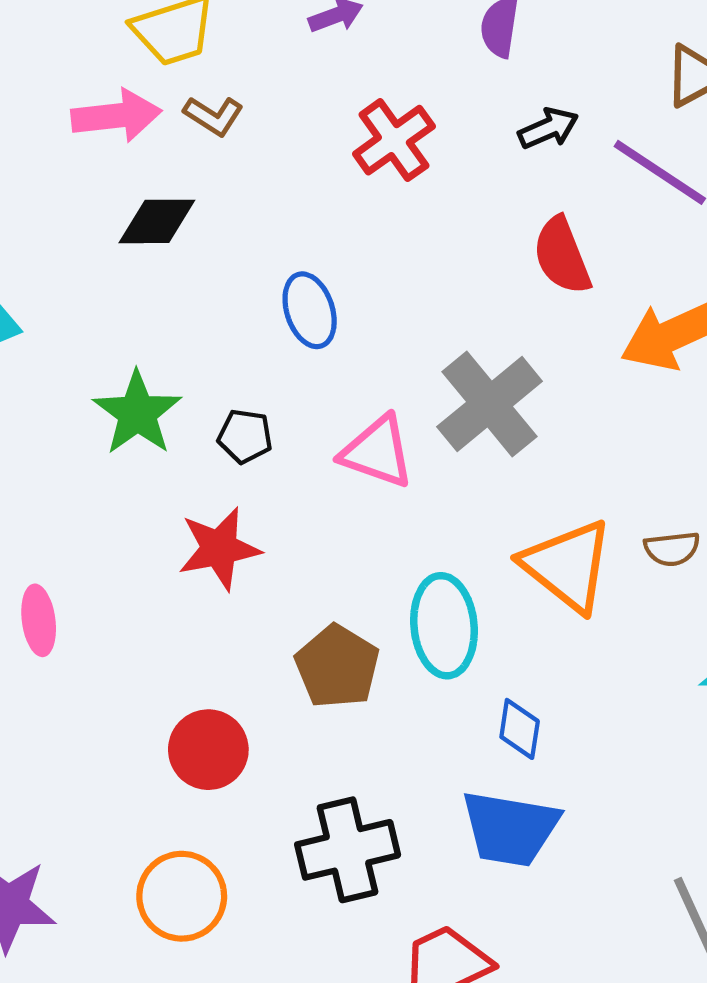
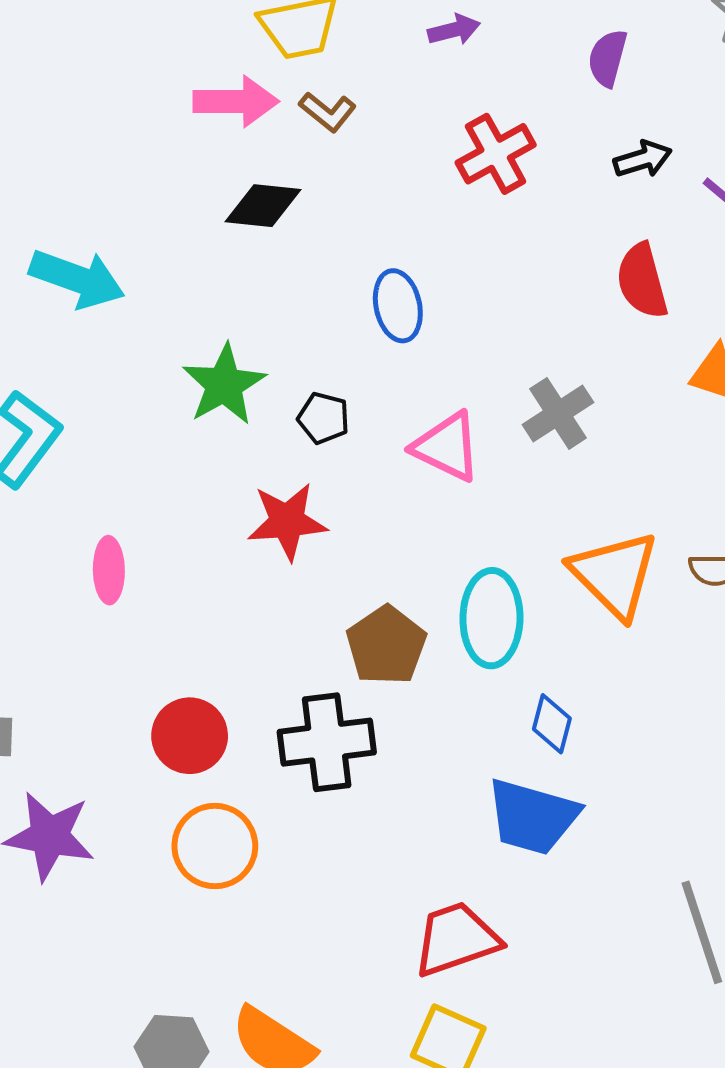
gray cross: (490, 404) -> (558, 413), size x0.7
red circle: (208, 750) -> (190, 736), moved
black cross: (348, 850) -> (327, 742), moved

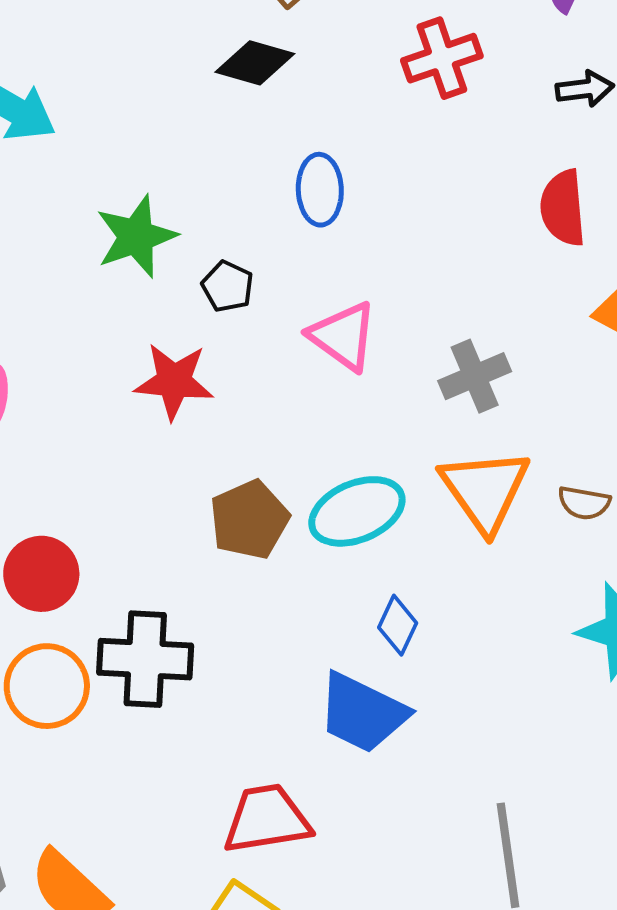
black diamond: (263, 206) -> (255, 63), moved
gray cross: (558, 413) -> (475, 376), moved
cyan ellipse: (491, 618) -> (357, 511), turned 56
black cross: (327, 742) -> (145, 659), moved

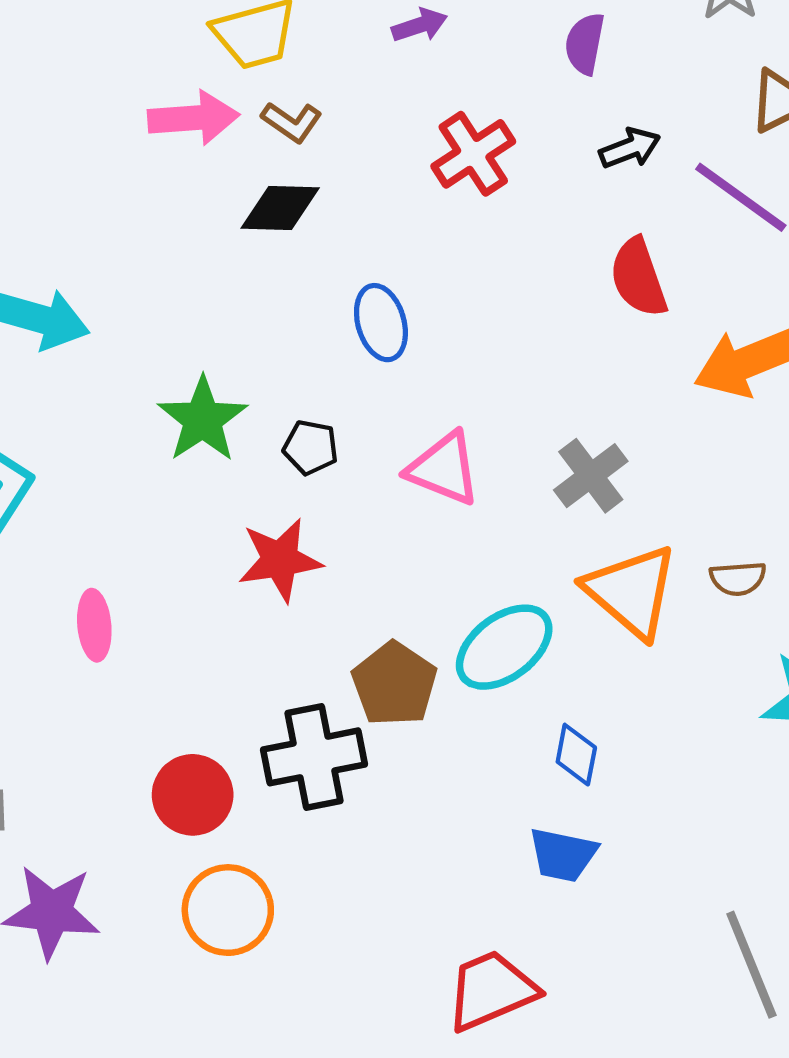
black cross: (145, 659) -> (314, 757), moved
blue trapezoid: (362, 713) -> (563, 855), size x0.7

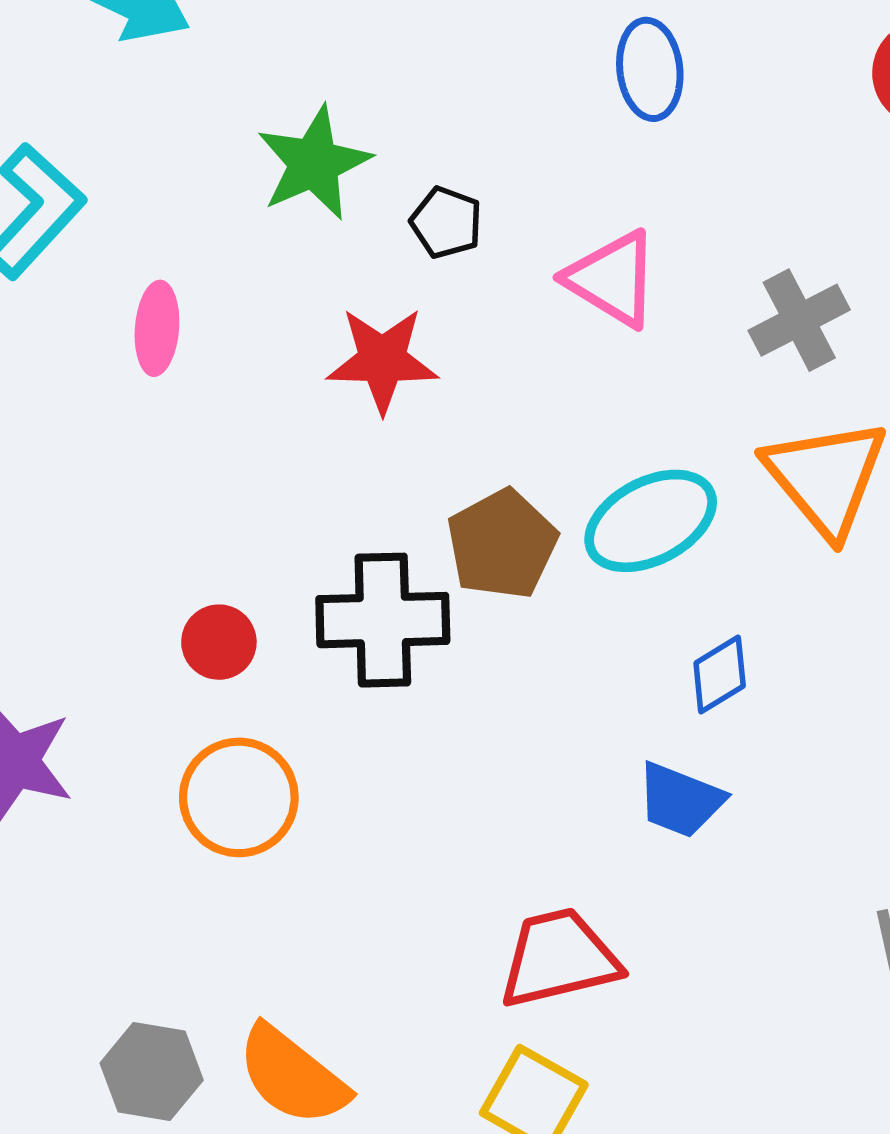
blue ellipse: (381, 323) -> (650, 69), moved
pink ellipse: (94, 625) -> (157, 328), moved
blue diamond: (576, 755) -> (720, 675), turned 38
red circle: (193, 795) -> (219, 642), size x0.7

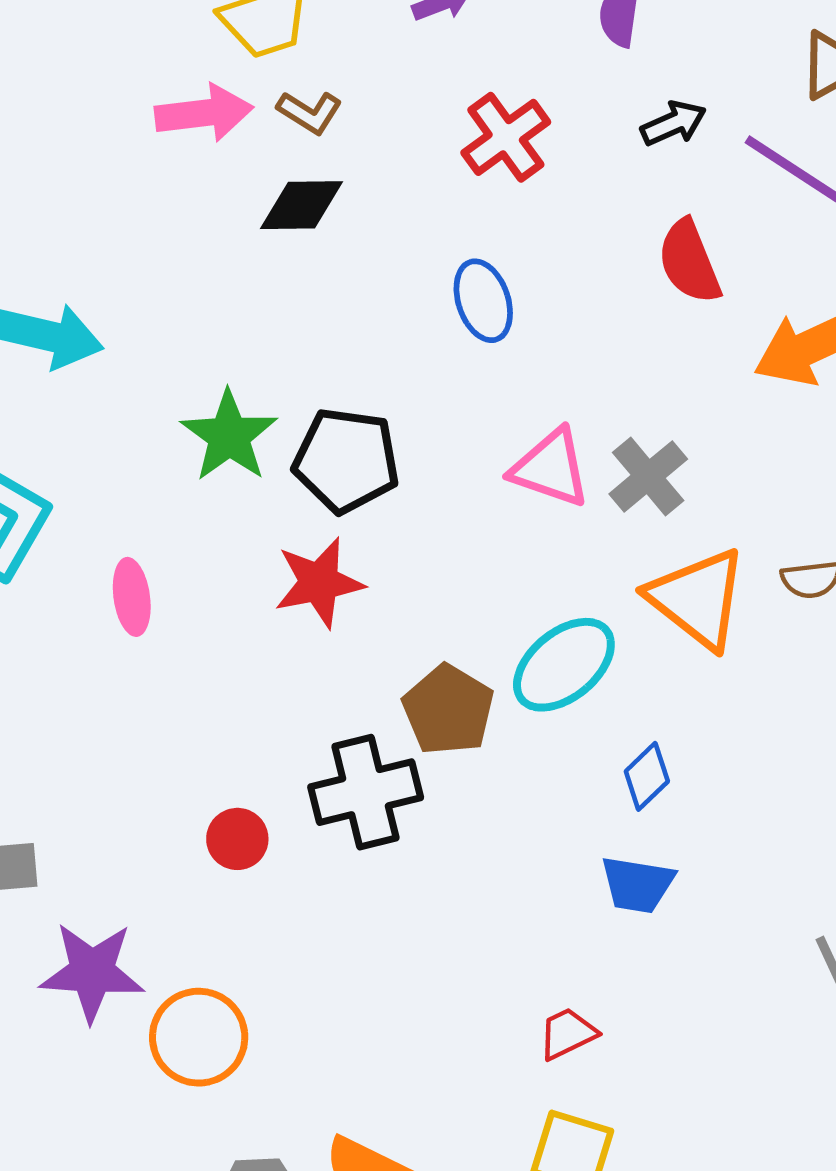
black pentagon: (446, 222) -> (346, 460), size x1.8
pink triangle: (612, 279) -> (551, 468), moved
orange circle: (239, 797) -> (199, 1037), moved
red trapezoid: (559, 958) -> (568, 1034), size x0.6

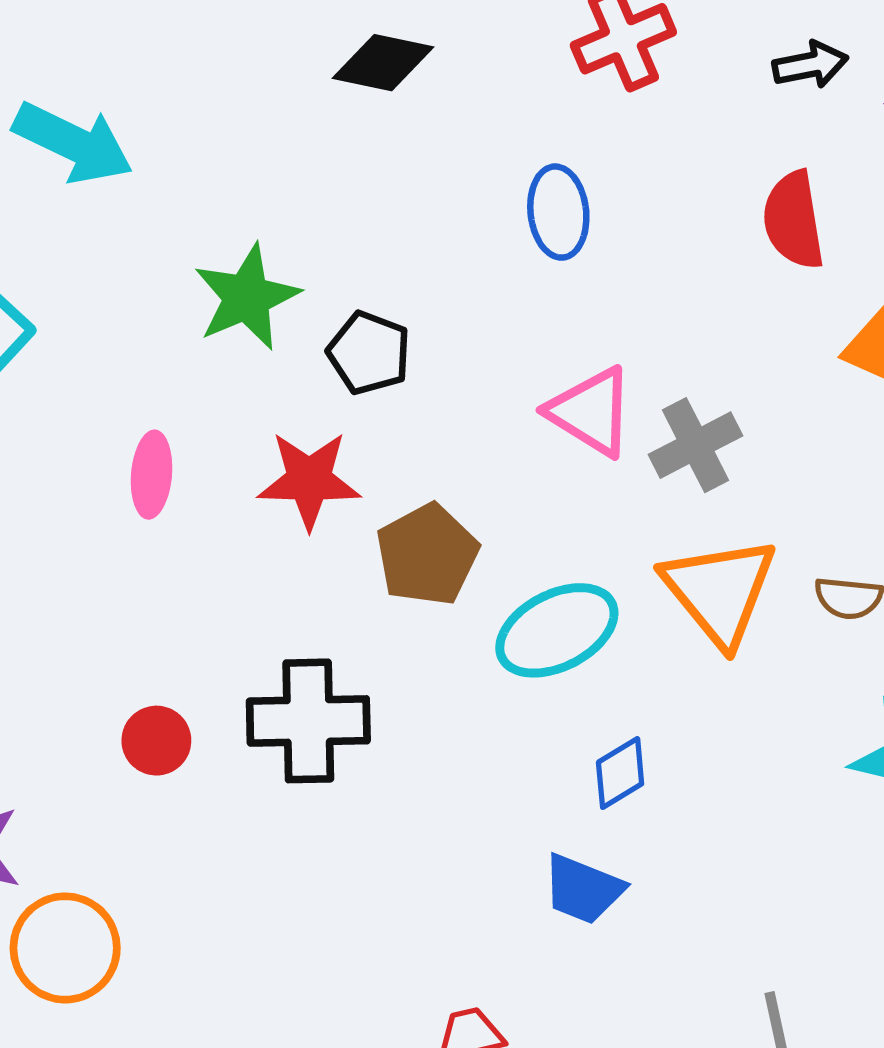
black pentagon: (346, 460) -> (369, 353), size x0.7
pink ellipse: (132, 597) -> (152, 475), moved
brown pentagon: (448, 710) -> (427, 555), moved

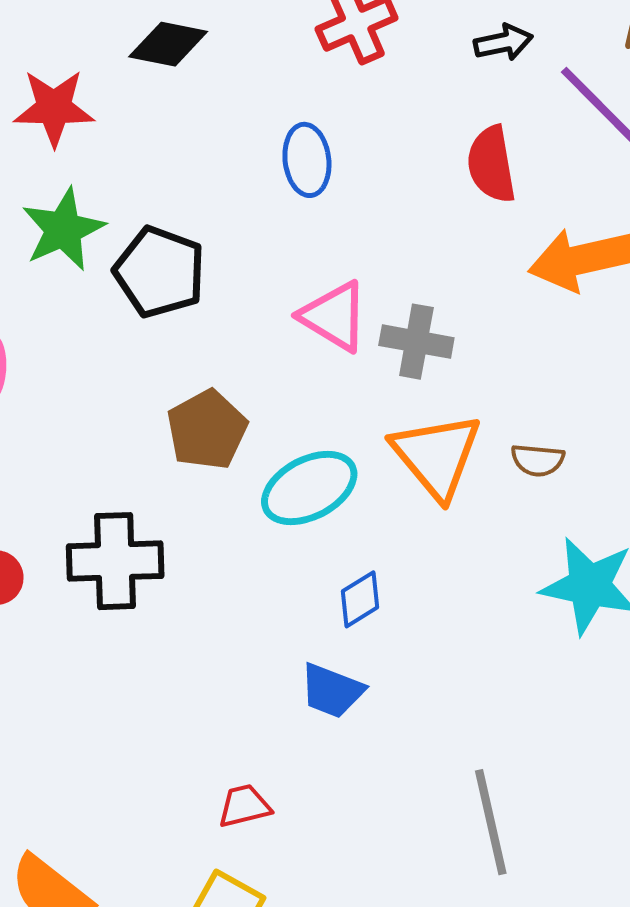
black pentagon: (369, 353) -> (160, 272), size x1.4
gray cross: (696, 445) -> (416, 342), turned 38
red star: (309, 480) -> (54, 108), moved

